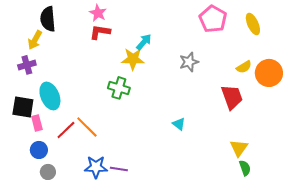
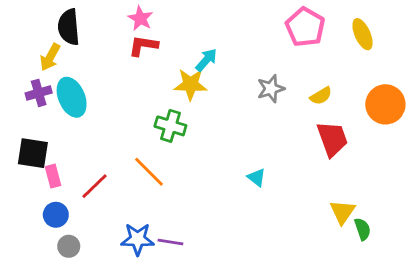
yellow semicircle: (244, 67) -> (321, 96), moved
cyan ellipse: (50, 96) -> (72, 97), moved
orange line: (87, 127) -> (149, 172), moved
green semicircle: (245, 168) -> (363, 229), moved

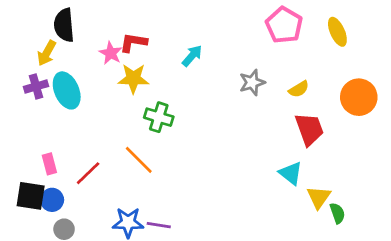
pink star: (140, 18) -> (111, 53), moved
yellow star: (191, 84) -> (133, 78), moved
black square: (33, 153) -> (31, 196), moved
cyan triangle: (256, 177) -> (291, 173), moved, size x1.4

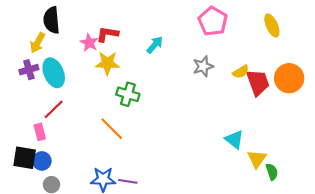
pink pentagon: (284, 25) -> (213, 21), moved
red trapezoid: (309, 129) -> (258, 82), moved
red line: (88, 173) -> (54, 109), moved

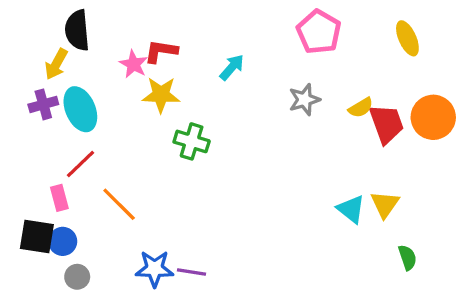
orange line: (112, 129) -> (119, 204), moved
yellow triangle: (257, 159) -> (385, 204), moved

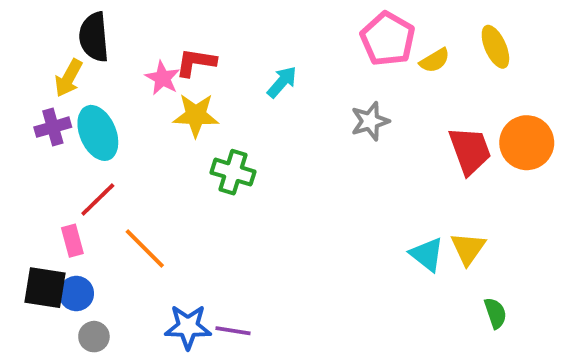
yellow semicircle: (361, 108) -> (435, 60), moved

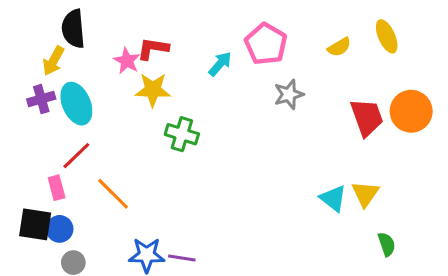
pink pentagon: (388, 39) -> (266, 44), moved

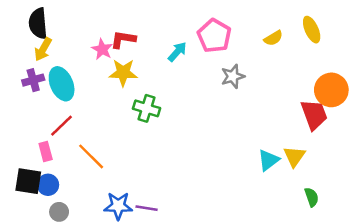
black semicircle: (73, 29) -> (38, 23), moved
red trapezoid: (367, 117) -> (314, 115), moved
cyan triangle: (333, 198) -> (268, 160), turned 45

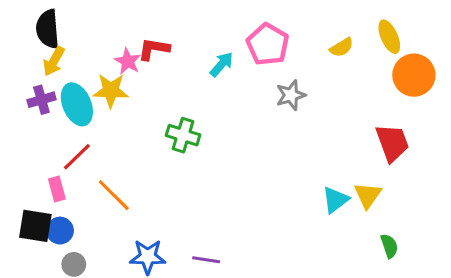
yellow star: (123, 73) -> (111, 91), moved
orange circle: (331, 90) -> (414, 75), moved
purple line: (147, 208) -> (206, 260), moved

